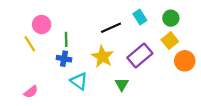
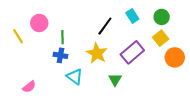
black line: (111, 28) -> (105, 26), turned -30
yellow line: (30, 44) -> (18, 36), moved

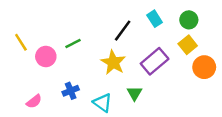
pink circle: (39, 23) -> (46, 57), moved
green line: (62, 37) -> (73, 44), turned 64
blue cross: (60, 55) -> (71, 91), moved, turned -32
cyan triangle: (75, 77) -> (103, 103), moved

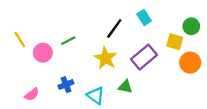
green circle: (189, 20) -> (191, 26), moved
yellow square: (188, 45) -> (175, 42), turned -35
green triangle: (134, 93) -> (125, 87), turned -48

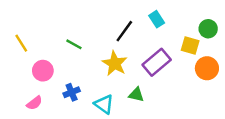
green line: (68, 41) -> (74, 44), turned 56
pink circle: (43, 53) -> (43, 71), moved

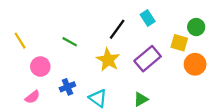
green triangle: (136, 95) -> (141, 99), moved, turned -42

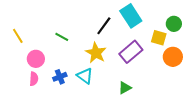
cyan rectangle: (148, 18) -> (131, 16), size x1.6
pink semicircle: (32, 97) -> (34, 79), moved, turned -48
cyan triangle: (98, 98) -> (85, 76), moved

